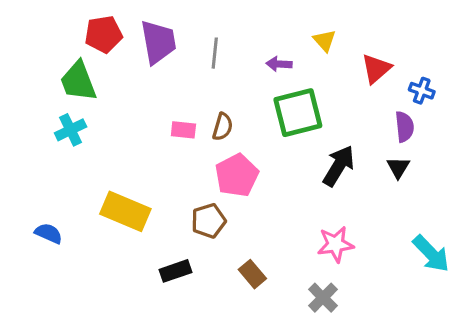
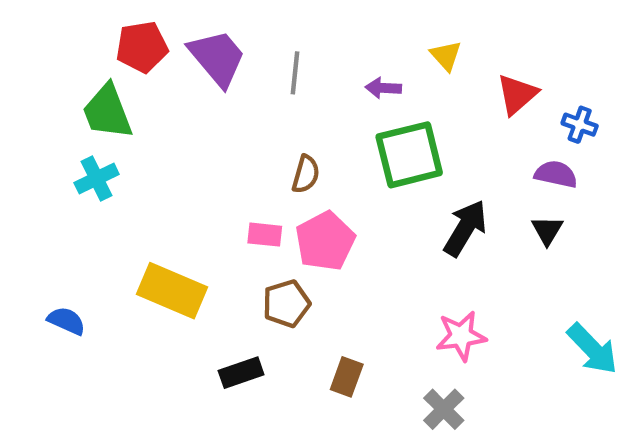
purple trapezoid: (158, 42) -> (217, 58), turned -30
purple semicircle: (404, 127) -> (556, 174), turned -72
pink rectangle: (183, 130) -> (265, 235), moved
brown rectangle: (252, 274) -> (347, 377), turned 60

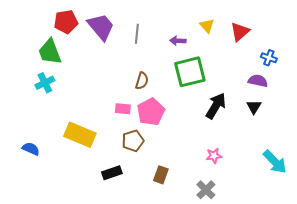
red triangle: (517, 94) -> (240, 32), moved
pink star: (461, 336) -> (214, 156), size x0.7

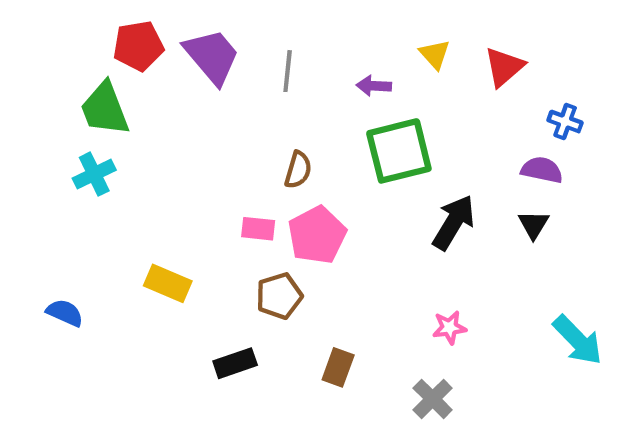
yellow rectangle: (80, 135) -> (168, 283), size x0.7

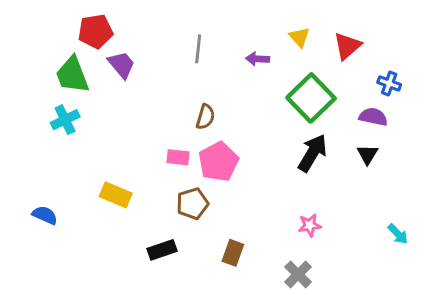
purple trapezoid: (212, 56) -> (122, 65), moved, size x0.7
green square: (399, 151) -> (311, 98), moved, turned -30
cyan arrow: (578, 340) -> (398, 234), size x0.6

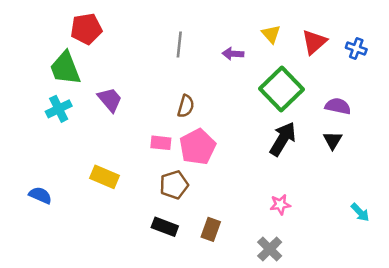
purple trapezoid: (122, 65) -> (110, 100), moved
blue cross: (389, 83) -> (356, 48), moved
black rectangle: (162, 250) -> (165, 227), moved, turned 40

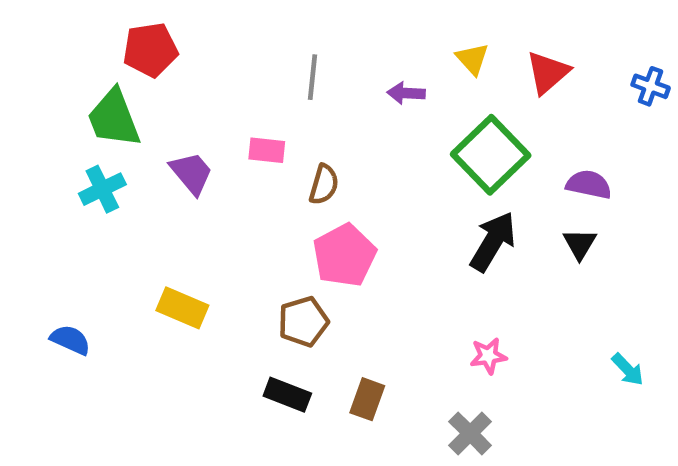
blue cross: (356, 48) -> (650, 86), moved
pink rectangle: (161, 143) -> (267, 150), moved

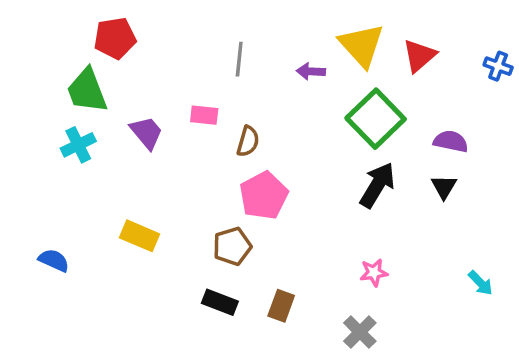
yellow triangle: (472, 59) -> (362, 45), size x1.8

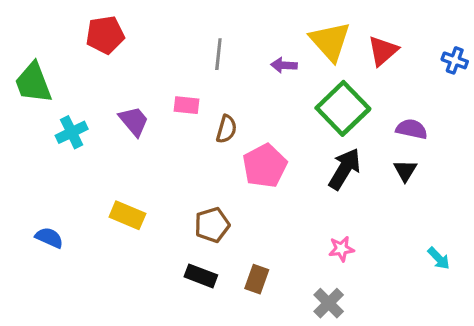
green trapezoid: (87, 91) -> (33, 83), moved
pink pentagon: (264, 196) -> (265, 166), moved

